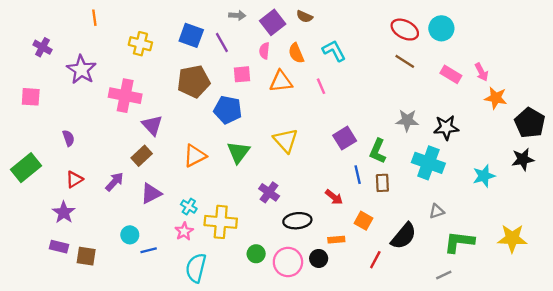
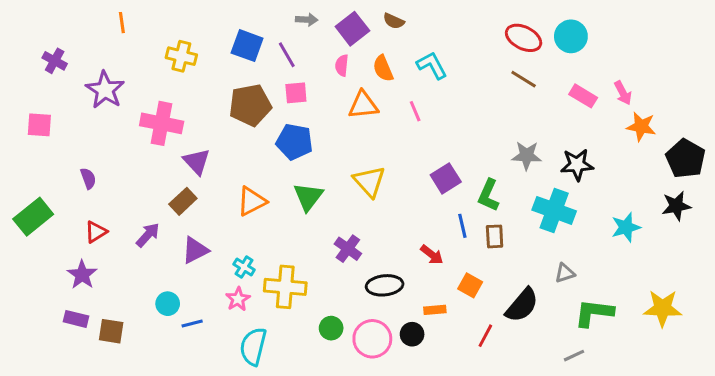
pink square: (242, 74) -> (296, 93), moved

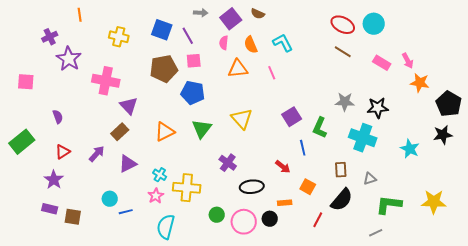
purple cross: (55, 61) -> (50, 37), moved, turned 35
cyan star: (626, 227) -> (410, 149), turned -30
brown rectangle: (495, 236) -> (341, 170), moved

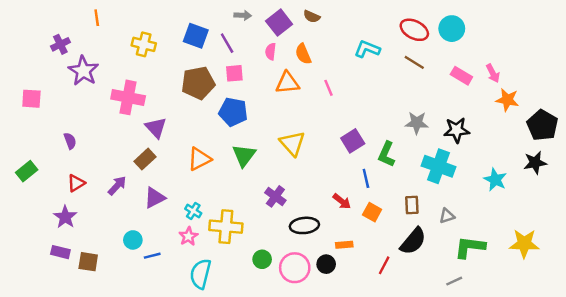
cyan L-shape: (283, 43) -> (367, 49), moved, turned -40
green rectangle: (22, 142) -> (27, 171), size x0.7
orange square: (308, 187) -> (372, 212), moved

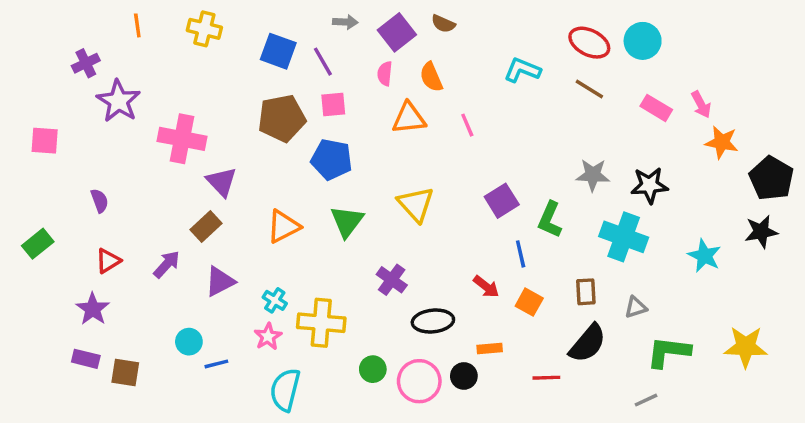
yellow cross: (144, 44) -> (204, 29), moved
red line: (384, 265) -> (546, 378), turned 60

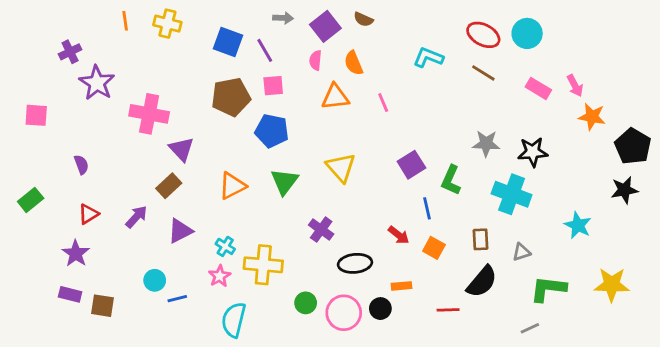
orange line: (137, 25) -> (125, 21), moved
cyan star: (704, 256) -> (578, 225), moved

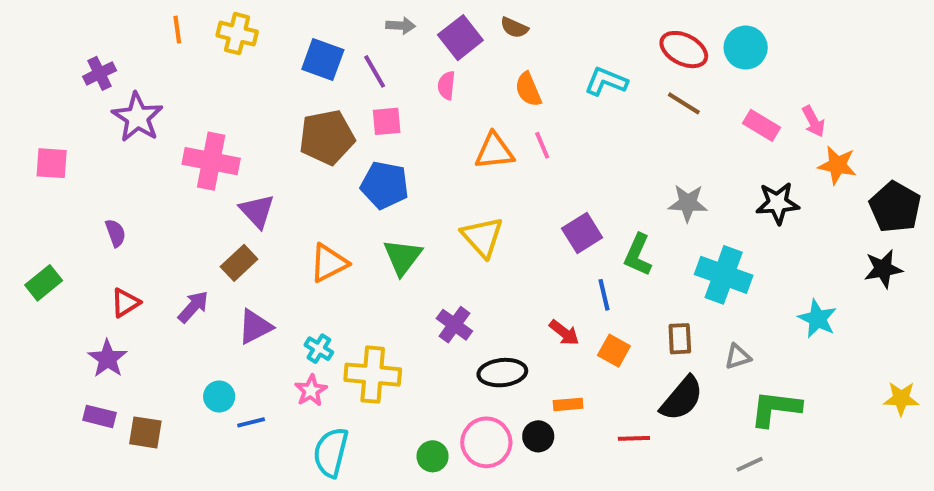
orange semicircle: (354, 63) -> (528, 89), moved
orange triangle: (335, 97) -> (494, 151), moved
black star: (533, 152) -> (778, 203), moved
yellow star: (612, 285) -> (901, 398), moved, size x0.7
green circle: (306, 303) -> (433, 456), moved

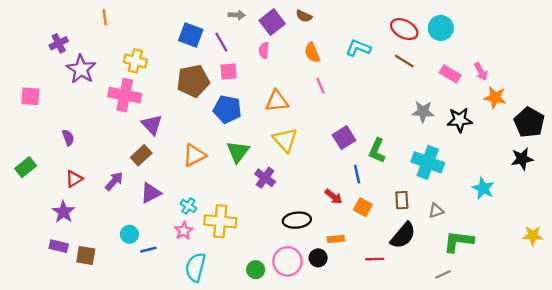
yellow cross: (237, 34) -> (135, 61), moved
orange triangle: (494, 151) -> (277, 101), moved
gray star: (688, 203) -> (423, 112), moved
purple cross: (454, 325) -> (265, 178), moved

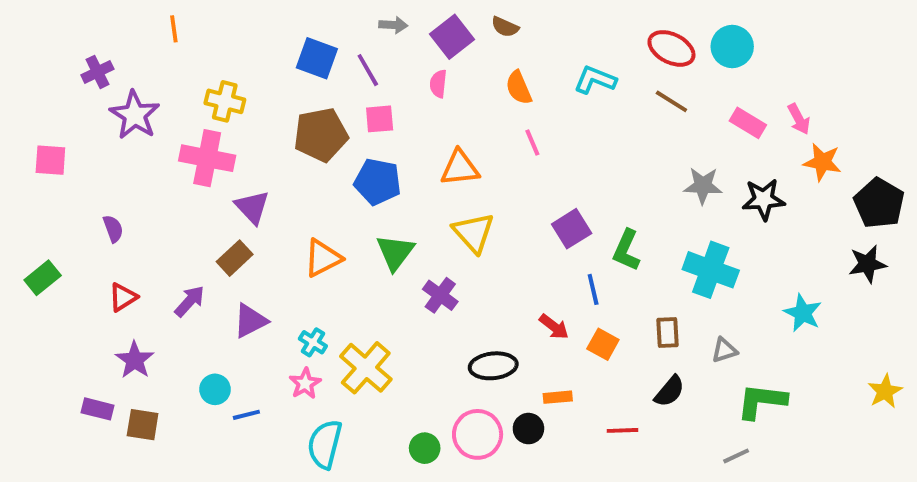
purple star: (63, 212) -> (135, 360), moved
yellow cross: (220, 221) -> (366, 368), turned 36
black semicircle: (403, 235) -> (670, 391), size x0.7
yellow star: (533, 235) -> (885, 391), turned -30

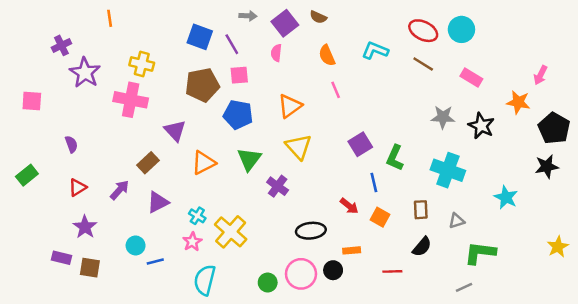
pink arrow: (799, 119) -> (541, 75), moved, turned 54
orange triangle: (460, 168) -> (290, 106), turned -30
black star: (764, 199) -> (481, 126), turned 30
purple triangle: (252, 207) -> (175, 131), moved

